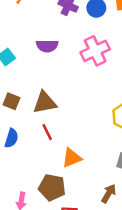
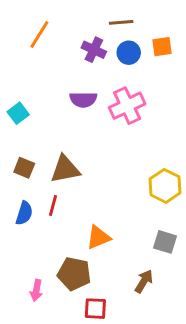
purple semicircle: (47, 46) -> (83, 100), moved
red line: (47, 132) -> (53, 206), moved, turned 42

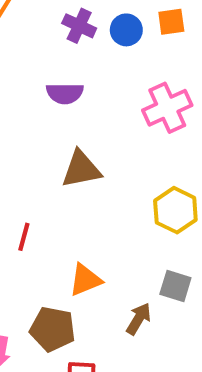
pink cross: (127, 106) -> (167, 108), moved
brown triangle: (65, 169) -> (81, 169), moved
brown arrow: (144, 281) -> (139, 319), moved

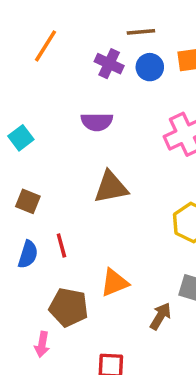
red line: (24, 237) -> (61, 246), turned -30
brown pentagon: (53, 329) -> (69, 307), moved

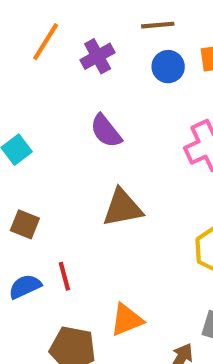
purple cross: (109, 64) -> (98, 56), moved, turned 36
purple semicircle: (97, 122) -> (106, 131), turned 52
blue semicircle: (28, 254) -> (25, 287), turned -132

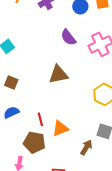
purple semicircle: (106, 131) -> (68, 37), moved
red line: (64, 276) -> (40, 119), moved

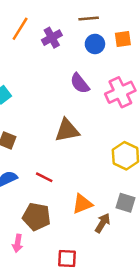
red line: (40, 119) -> (44, 177), moved, turned -48
orange triangle: (60, 128) -> (82, 204), moved

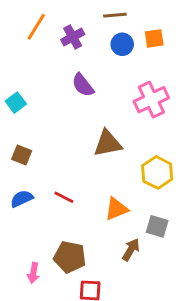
purple semicircle: (80, 83) -> (83, 85), moved
brown triangle: (67, 130) -> (108, 143), moved
orange triangle: (82, 204) -> (116, 209), moved
brown pentagon: (37, 217) -> (70, 257), moved

